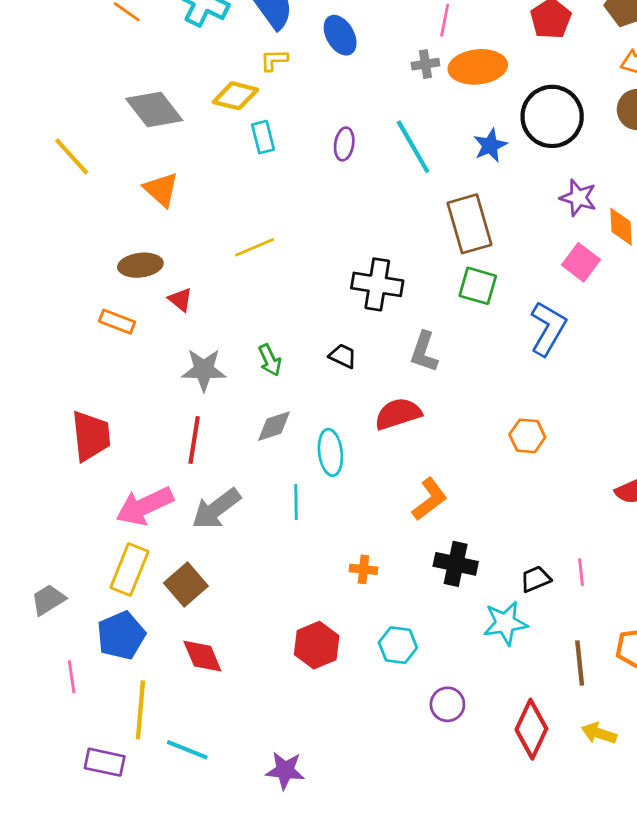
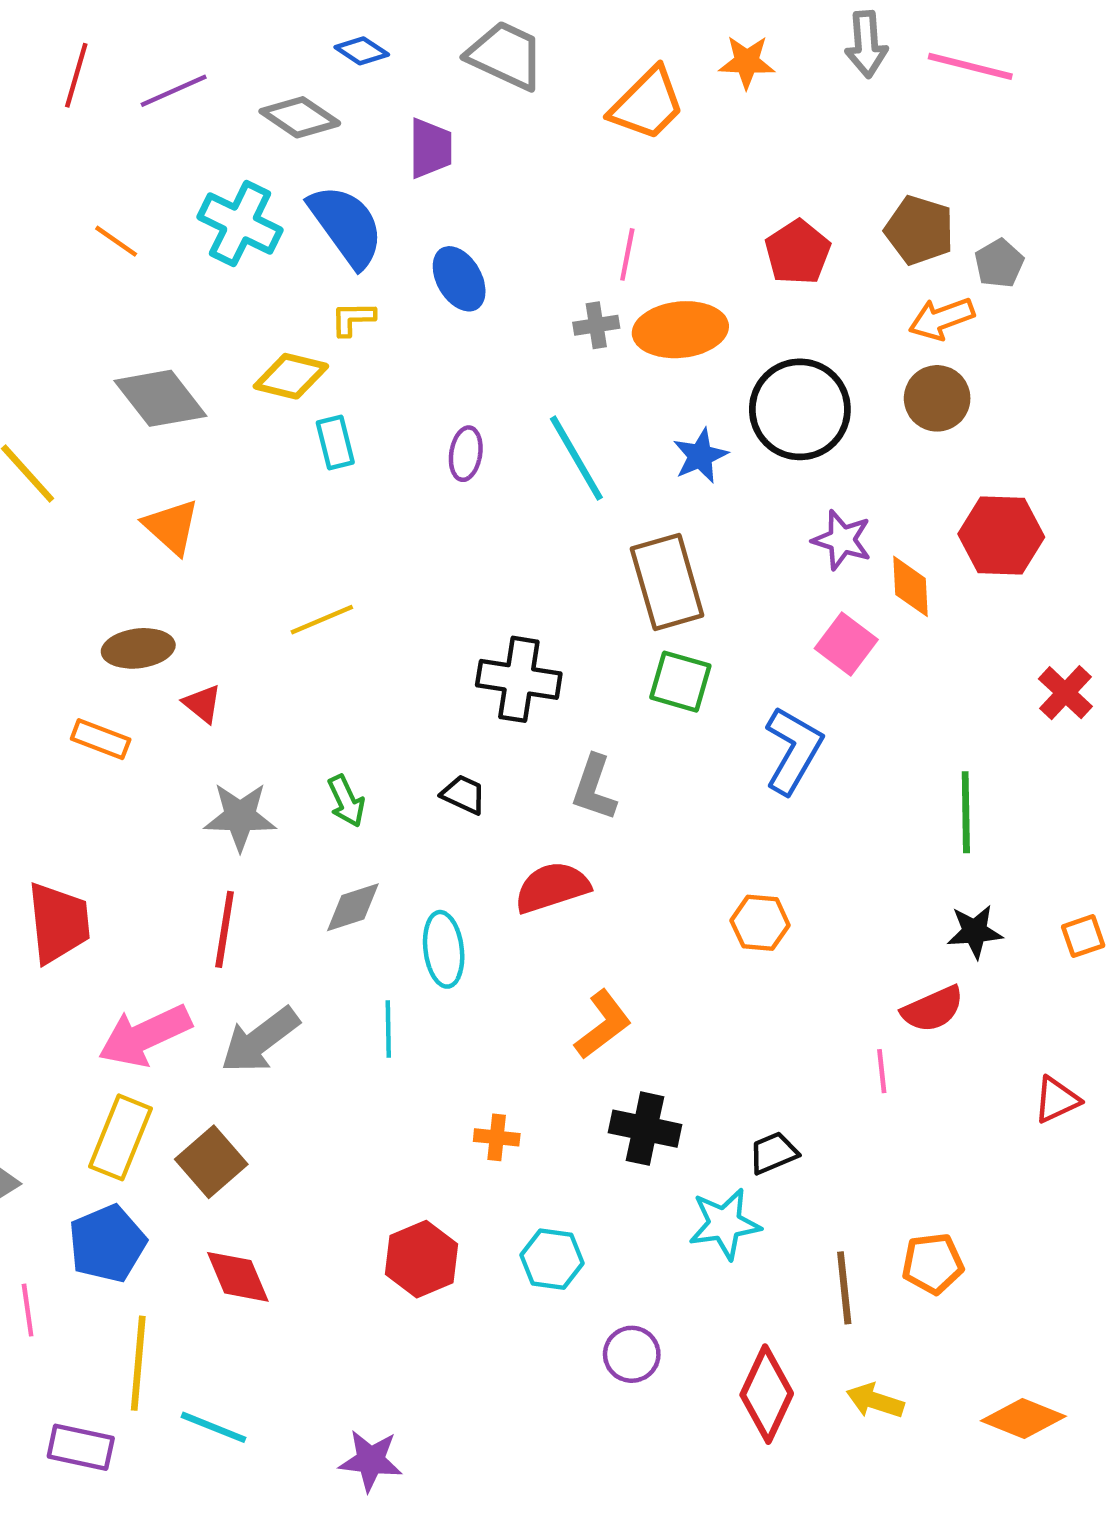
pink line: (581, 572) -> (882, 1071), moved

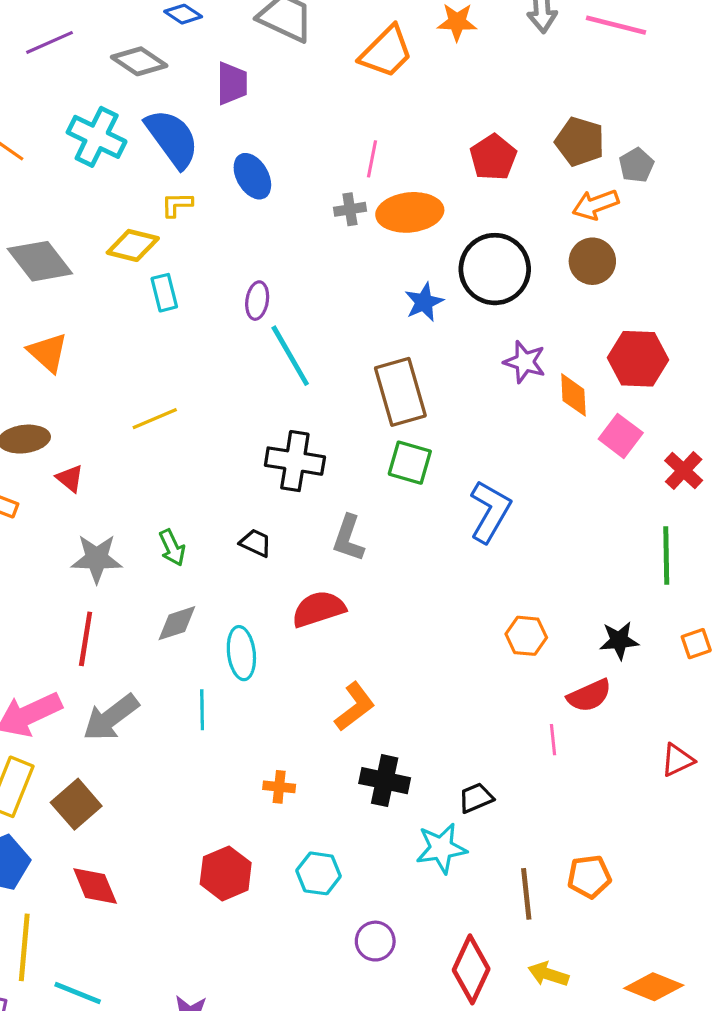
cyan line: (576, 458) -> (290, 356), moved
pink square: (846, 644) -> (621, 436), moved
green line: (966, 812) -> (666, 555), moved
orange hexagon: (760, 923) -> (526, 636), moved

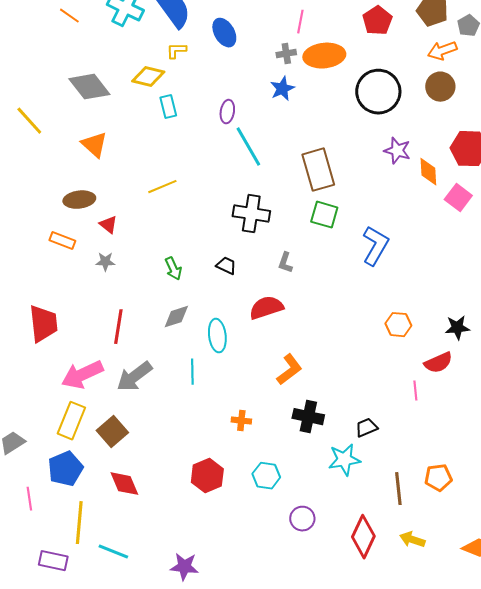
blue star: (424, 302) -> (282, 89), moved
gray L-shape: (348, 538) -> (285, 263), size x0.7
gray star: (97, 559) -> (105, 262), moved, size x0.6

